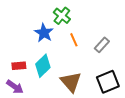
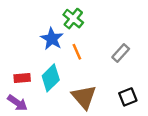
orange line: (74, 40) -> (77, 52), moved
black square: (108, 82) -> (128, 97), size x0.7

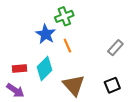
green cross: (73, 19) -> (64, 16), turned 30
gray rectangle: (121, 53) -> (115, 48), moved

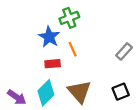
red rectangle: (19, 69) -> (53, 64), moved
cyan diamond: (45, 69) -> (46, 93), moved

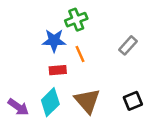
blue star: (49, 37) -> (54, 41), turned -30
gray rectangle: (124, 51) -> (128, 45), moved

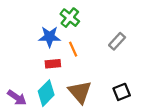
green cross: (76, 20) -> (70, 18), turned -30

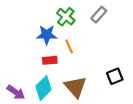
gray rectangle: (117, 41) -> (99, 15), moved
black square: (122, 92) -> (115, 76), moved

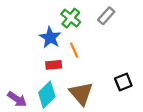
blue star: (47, 35) -> (50, 37), turned 30

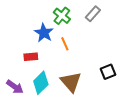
red rectangle: (54, 65) -> (31, 57), moved

